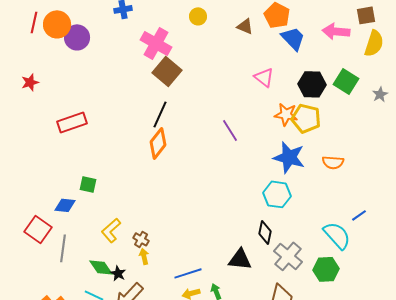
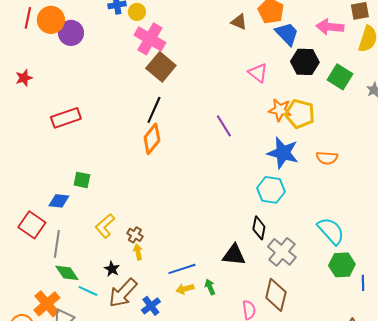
yellow circle: (198, 16) -> (137, 12), moved
black hexagon: (312, 84) -> (305, 62), moved
blue line: (359, 215) -> (363, 283), moved, turned -56
green diamond: (101, 267) -> (67, 273), moved
green hexagon: (326, 269) -> (342, 265), moved

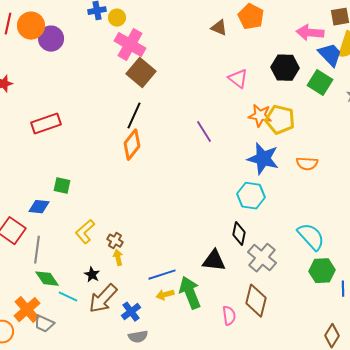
blue trapezoid: (287, 34) -> (330, 55), moved
green arrow: (210, 287) -> (190, 293), size x2.0

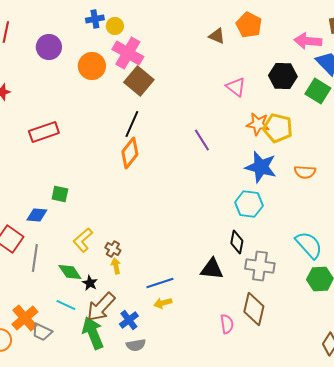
orange circle: (31, 26) -> (92, 66), moved
gray cross: (262, 258) -> (260, 266), turned -32
green diamond: (47, 279) -> (70, 272), moved
green arrow: (190, 293) -> (93, 333), moved

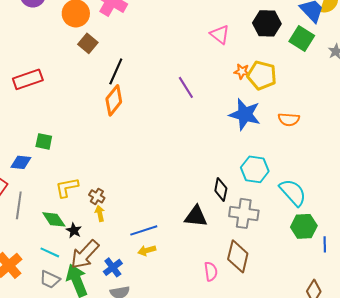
brown square: (139, 81) -> (88, 43), moved, size x0.7
orange star: (258, 124) -> (242, 71), size x0.7
cyan hexagon: (249, 204) -> (255, 169), moved
yellow L-shape: (83, 240) -> (67, 187), turned 30
gray trapezoid: (42, 332) -> (50, 279), moved

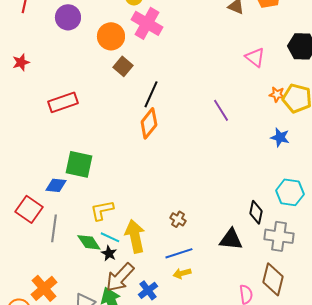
blue star: (245, 114) -> (280, 137), size x0.6
green square: (44, 141) -> (79, 164), size x1.6
brown cross: (97, 196) -> (178, 219), moved
yellow arrow: (100, 213) -> (135, 236), size x2.0
cyan line: (50, 252) -> (110, 237), moved

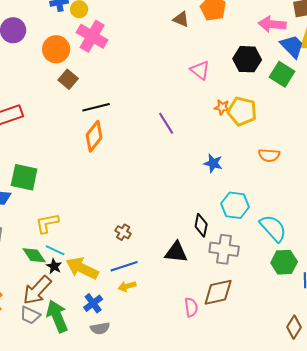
black line: (151, 94) -> (96, 107), turned 52
blue star: (280, 137) -> (213, 163), moved
yellow arrow: (135, 236) -> (82, 268), moved, turned -52
brown arrow: (120, 277) -> (37, 290), moved
brown diamond: (273, 279) -> (218, 292), turned 64

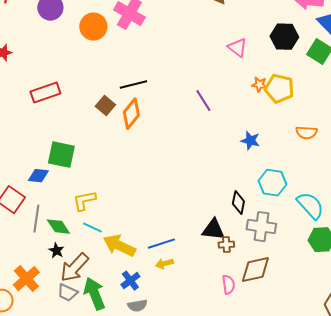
brown square: (68, 79) -> (105, 106), moved
brown cross: (123, 232) -> (226, 245), moved, turned -35
green diamond: (34, 255) -> (58, 227), moved
black star: (54, 266) -> (56, 251), moved

